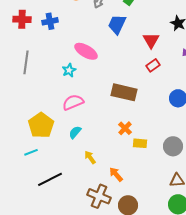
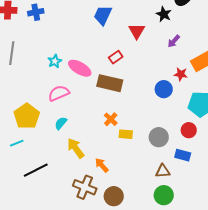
pink ellipse: (86, 51) -> (80, 68), moved
red rectangle: (153, 65) -> (116, 57), moved
yellow arrow: (90, 157) -> (76, 148), size x1.5

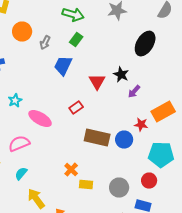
black star: (164, 14) -> (121, 75), moved
cyan star: (55, 61) -> (15, 101), moved
brown rectangle: (110, 83) -> (97, 138), moved

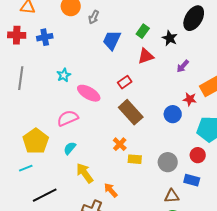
green rectangle: (76, 40) -> (143, 31), moved
black star: (121, 75) -> (170, 38), moved
red triangle: (97, 82) -> (146, 56), turned 42
brown rectangle: (97, 138) -> (131, 112), moved, turned 35

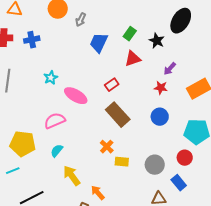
red star: (190, 99) -> (161, 88), moved
yellow pentagon: (36, 141) -> (23, 144), turned -30
blue rectangle: (192, 180) -> (179, 183), turned 35

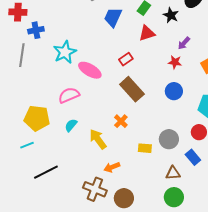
blue cross: (32, 40) -> (36, 30), moved
cyan star: (51, 78) -> (65, 52), size x1.6
yellow rectangle: (122, 162) -> (145, 148), moved
yellow arrow: (72, 176) -> (98, 139), moved
orange arrow: (98, 193) -> (112, 167), turned -70

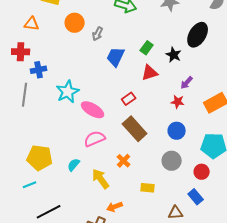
pink semicircle: (69, 95) -> (95, 139), moved
gray circle: (169, 139) -> (172, 161), moved

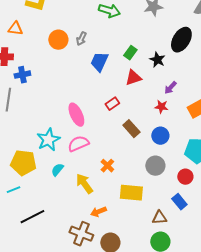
orange circle: (75, 23) -> (58, 40), moved
cyan star: (68, 92) -> (48, 140), moved
pink ellipse: (93, 110) -> (76, 115), turned 35
brown rectangle: (135, 129) -> (131, 129), moved, size x0.7
yellow rectangle: (148, 188) -> (131, 193), size x1.6

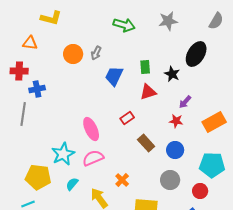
green rectangle: (130, 53) -> (145, 67), turned -40

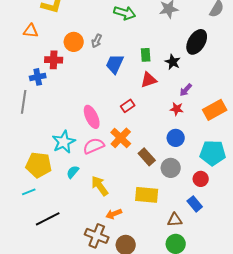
red cross: (19, 71) -> (54, 60), moved
brown rectangle: (146, 143) -> (147, 157), moved
orange cross: (122, 180) -> (121, 138), moved, size x1.5

